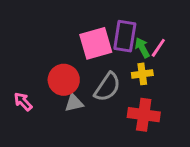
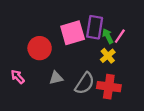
yellow cross: (142, 74) -> (108, 56), turned -32
red circle: (64, 80) -> (40, 48), moved
gray semicircle: (107, 87) -> (85, 83), moved

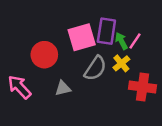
pink arrow: (18, 77) -> (19, 87), size x1.5
gray semicircle: (85, 83) -> (95, 68), moved
red cross: (109, 87) -> (143, 87), moved

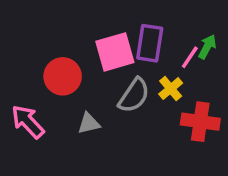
green arrow: (121, 41) -> (207, 47), moved, turned 56

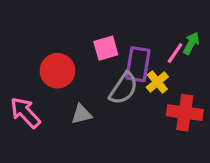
purple rectangle: (150, 43) -> (138, 64), moved
pink square: (115, 52) -> (106, 48), size x0.7

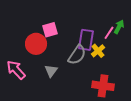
pink square: (106, 48) -> (50, 30), moved
red cross: (185, 113) -> (103, 86), moved
gray triangle: (82, 114) -> (51, 71), turned -40

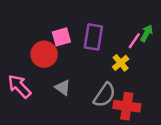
purple rectangle: (86, 40) -> (93, 37), moved
gray semicircle: (77, 55) -> (105, 95), moved
gray triangle: (51, 71) -> (63, 88), turned -32

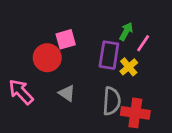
green arrow: (147, 33) -> (126, 31), moved
purple rectangle: (93, 37) -> (109, 55), moved
gray semicircle: (105, 95) -> (112, 101), turned -30

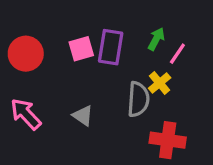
purple rectangle: (109, 55) -> (111, 47), moved
red circle: (47, 58) -> (26, 54), moved
gray semicircle: (112, 101) -> (138, 99), moved

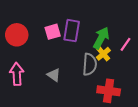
green arrow: (156, 39) -> (101, 38), moved, size x1.5
pink line: (177, 54) -> (126, 44), moved
pink arrow: (26, 114) -> (17, 74), turned 40

